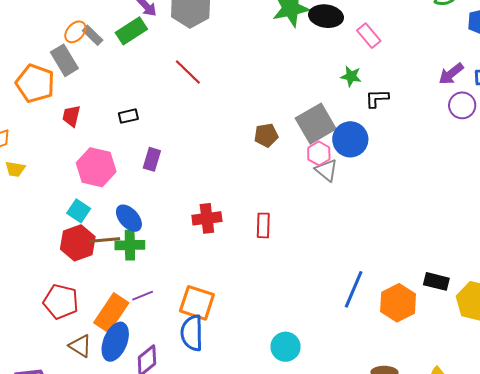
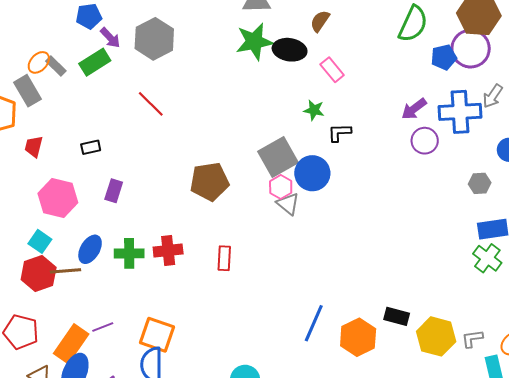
brown pentagon: (266, 135) -> (210, 182), moved, size x1.6
blue ellipse: (129, 218) -> (90, 249), turned 72
green cross: (130, 245) -> (129, 253), moved

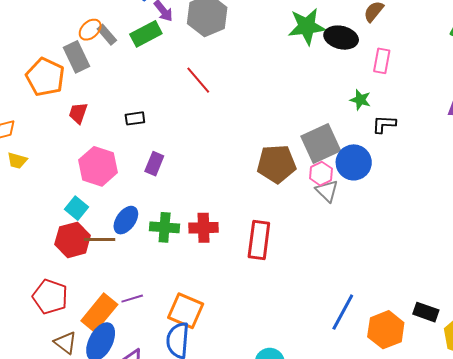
pink rectangle: (332, 70) -> (382, 61), turned 45
brown pentagon: (210, 182) -> (276, 164), moved
red rectangle: (224, 258) -> (259, 240), size x1.5

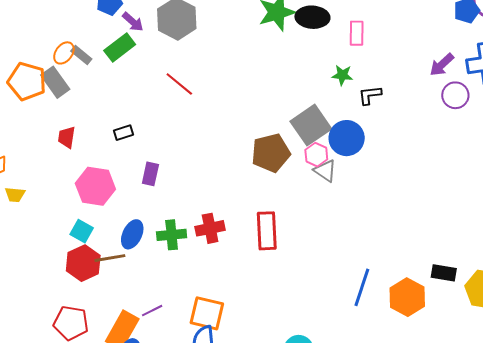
orange pentagon: (45, 77) -> (27, 81), moved

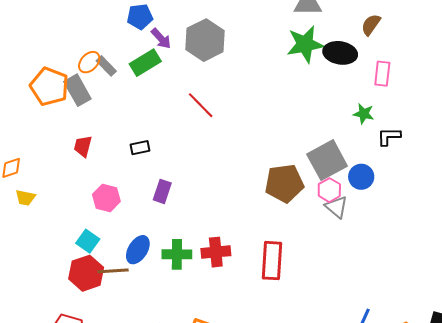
blue circle: (347, 138) -> (361, 177), size x0.7
pink hexagon: (95, 186) -> (106, 198), size x0.7

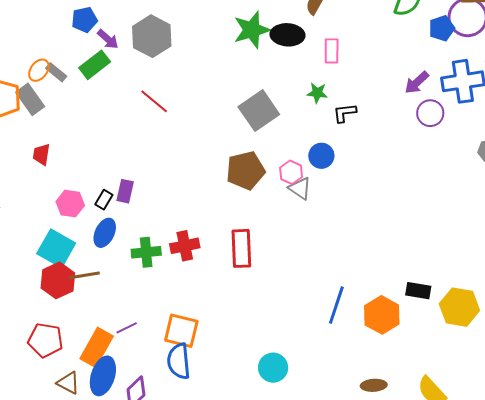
black rectangle: (140, 148) -> (104, 200), moved, turned -42
gray square: (327, 160) -> (259, 111), moved
cyan square: (88, 241) -> (56, 248), size x1.6
blue ellipse: (138, 250) -> (105, 233), moved

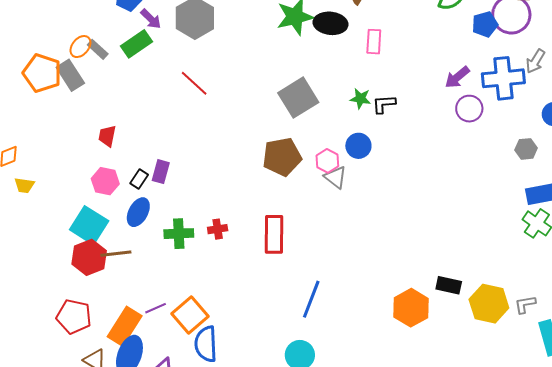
green star: (317, 93) -> (360, 99), moved
red trapezoid: (41, 154) -> (107, 136), moved
red cross: (185, 246) -> (218, 229), size x0.7
blue line: (336, 305) -> (311, 299), moved
orange square: (181, 331) -> (190, 315), moved, turned 33

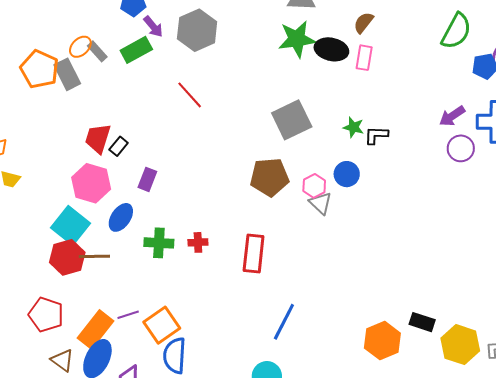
pink rectangle: (374, 42) -> (364, 58), moved
red trapezoid: (107, 136) -> (98, 138), size x1.4
black rectangle: (139, 179) -> (119, 146), moved
pink hexagon: (105, 181) -> (91, 183), size x1.4

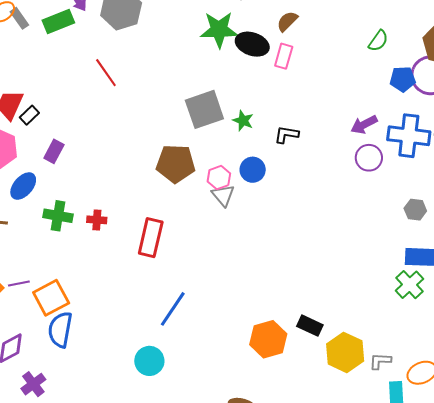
green semicircle: (456, 31) -> (378, 41), size x0.6
green star: (353, 127) -> (243, 121), moved

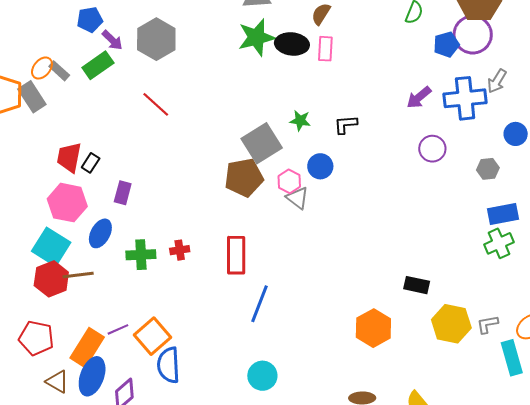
gray square: (204, 109) -> (262, 143), moved
purple circle: (369, 158) -> (432, 149), moved
green cross: (410, 285) -> (499, 243), turned 32
blue line: (173, 309) -> (260, 304), moved
black rectangle: (310, 326) -> (417, 285), moved

